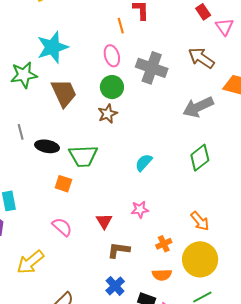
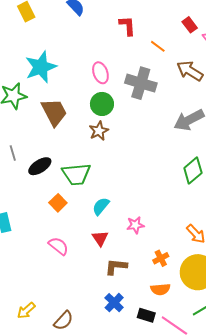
orange line: (121, 26) -> (158, 46), moved, turned -35
black ellipse: (47, 146) -> (40, 166), turned -40
cyan semicircle: (144, 163) -> (101, 206), moved
orange square: (63, 184) -> (58, 203), turned 30
yellow arrow: (30, 262) -> (26, 311), moved, size x0.7

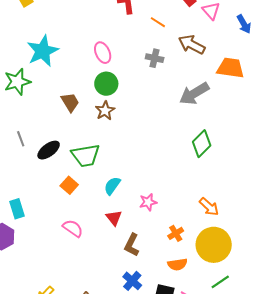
gray cross: (141, 83) -> (155, 58), moved, size x0.6
brown trapezoid: (54, 112) -> (70, 102), moved, size x0.7
brown L-shape: (116, 267) -> (132, 245), turned -65

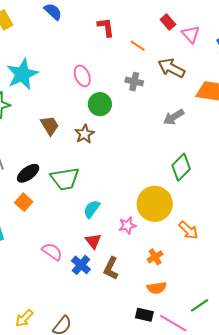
green circle: (106, 84) -> (100, 104), moved
gray arrow: (194, 94) -> (174, 117), size x0.7
orange square: (69, 185) -> (24, 202), moved
yellow circle: (214, 245) -> (155, 204), moved
blue cross: (132, 281) -> (81, 265), moved

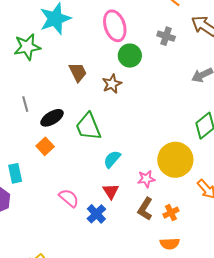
pink ellipse: (82, 76) -> (115, 26), size x1.4
green trapezoid: (65, 179) -> (88, 127), turned 72
brown L-shape: (111, 268) -> (145, 209), moved

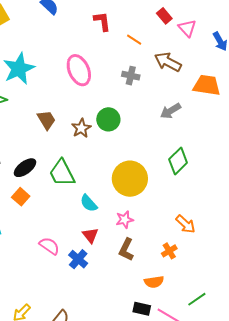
green circle: (130, 56) -> (108, 119), moved
cyan semicircle: (112, 159) -> (89, 203), turned -78
yellow circle: (175, 160) -> (130, 179), moved
orange cross: (171, 213) -> (169, 251), moved

